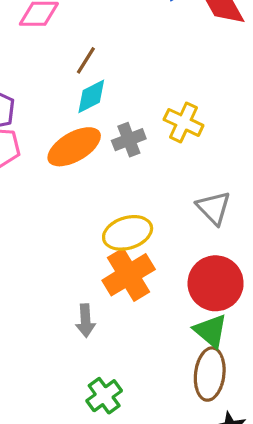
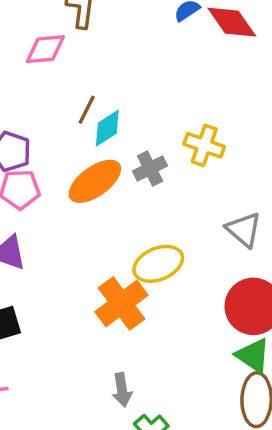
brown line: (86, 60) -> (87, 110), moved
orange cross: (129, 275) -> (121, 303), moved
gray arrow: (86, 321) -> (122, 390), moved

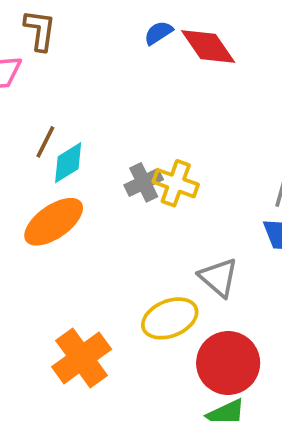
gray cross: (150, 168) -> (144, 182), moved
yellow ellipse: (158, 264) -> (170, 318), moved

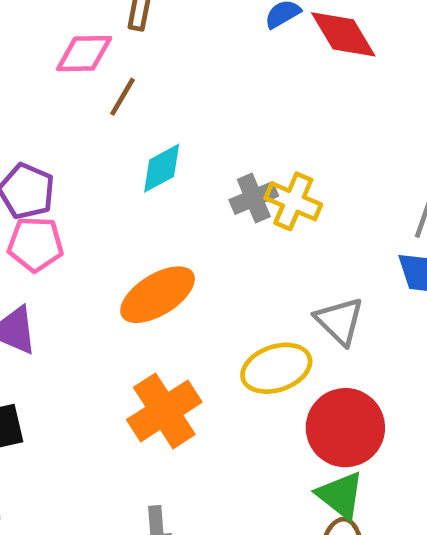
brown line: (45, 142) -> (123, 97), moved
orange ellipse: (54, 222) -> (158, 295), moved

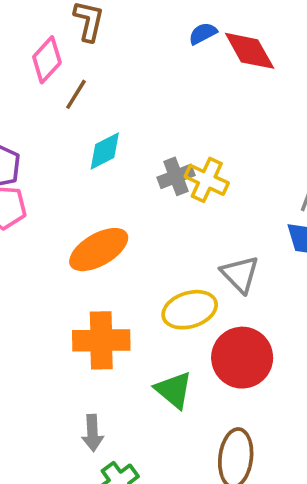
pink diamond: (84, 54) -> (47, 60), turned -48
orange cross: (164, 411) -> (101, 340), turned 30
green triangle: (340, 495) -> (174, 390), moved

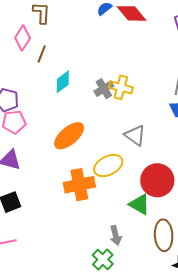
gray triangle: (240, 274) -> (135, 135), moved
yellow ellipse: (190, 310) -> (108, 166), moved
green triangle: (174, 390) -> (139, 204), moved
gray arrow: (92, 433) -> (116, 235), moved

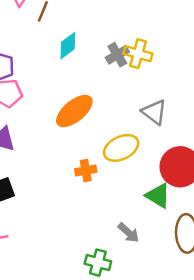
orange cross: (79, 185) -> (86, 170), size x0.6
gray arrow: (116, 235) -> (129, 233), turned -36
green cross: (103, 260) -> (98, 263), moved, turned -30

